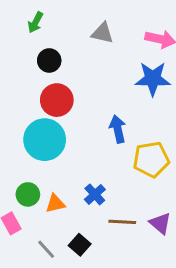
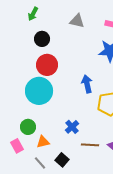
orange triangle: (55, 204) -> (43, 142), moved

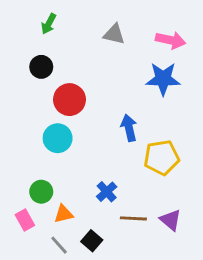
black circle: (42, 39) -> (41, 67), moved
cyan circle: (39, 91) -> (58, 138), size x0.7

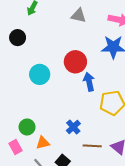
black circle: (41, 67) -> (18, 38), moved
red circle: (69, 100) -> (75, 62), moved
cyan circle: (58, 138) -> (40, 74), moved

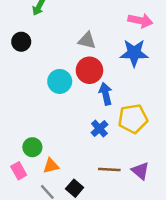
gray triangle: (79, 16) -> (87, 40), moved
cyan circle: (40, 74) -> (60, 81), moved
blue cross: (73, 127) -> (99, 129), moved

